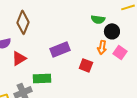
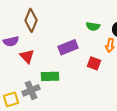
green semicircle: (98, 19) -> (93, 26), moved
red triangle: (19, 58) -> (27, 56), turned -42

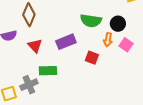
green semicircle: (93, 26) -> (91, 21), size x1.5
red triangle: (27, 56) -> (35, 46), moved

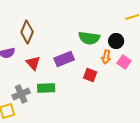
gray cross: (29, 85) -> (21, 94), moved

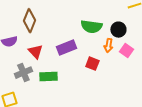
gray cross: (21, 94) -> (23, 73), moved

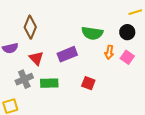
black circle: (118, 30) -> (127, 32), moved
red square: (92, 64) -> (88, 83), moved

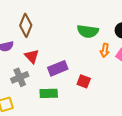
purple rectangle: (67, 54) -> (58, 68), moved
green rectangle: (49, 83) -> (49, 93), moved

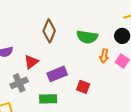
brown diamond: (26, 25) -> (49, 31), moved
red triangle: (32, 56) -> (31, 62), turned 35

